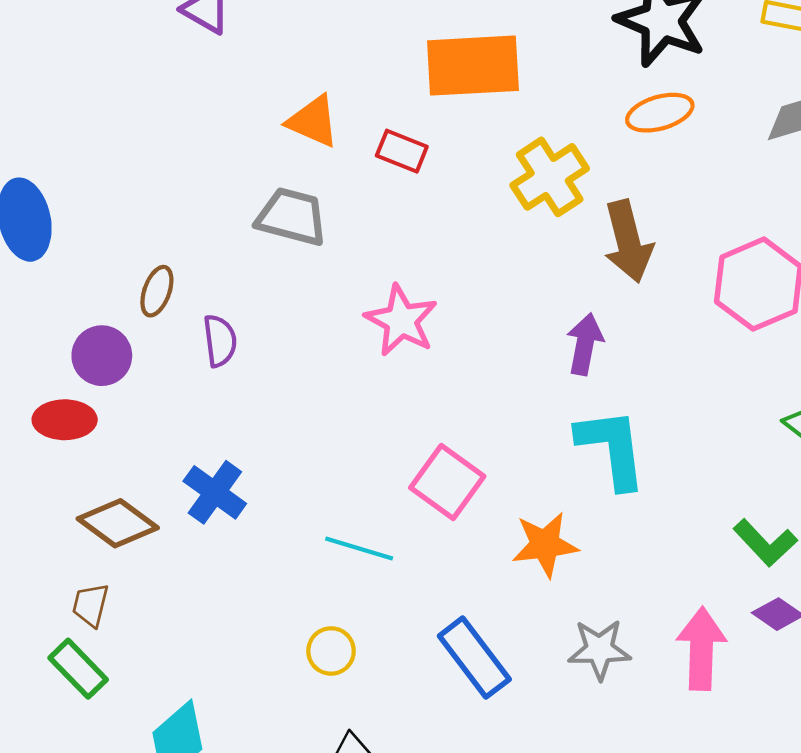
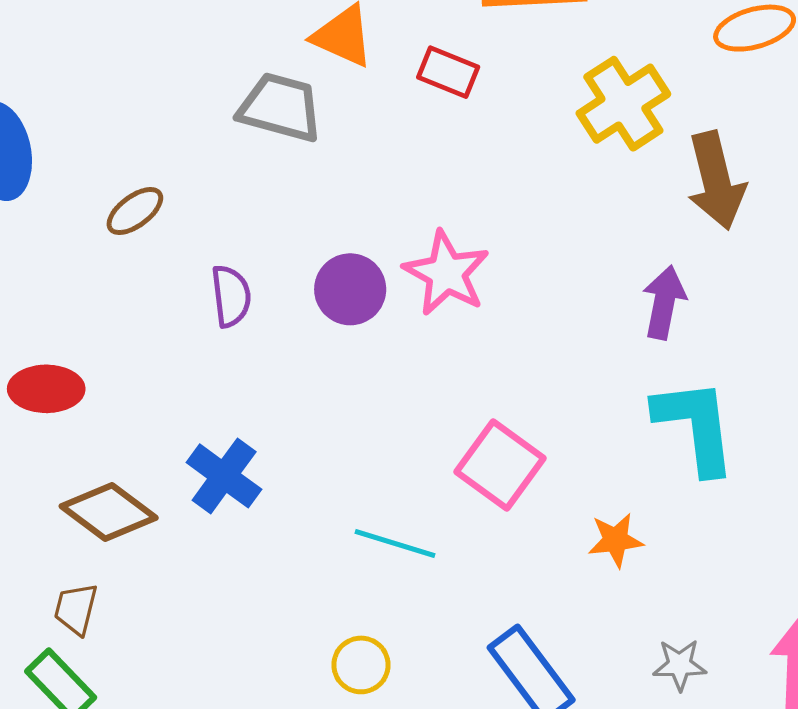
gray trapezoid: (292, 217) -> (280, 107), moved
brown ellipse: (157, 291) -> (135, 211), moved, turned 33
purple circle: (102, 356) -> (350, 289), moved
orange star: (545, 545) -> (616, 540), size x0.7
gray star: (599, 649) -> (680, 665), size x0.7

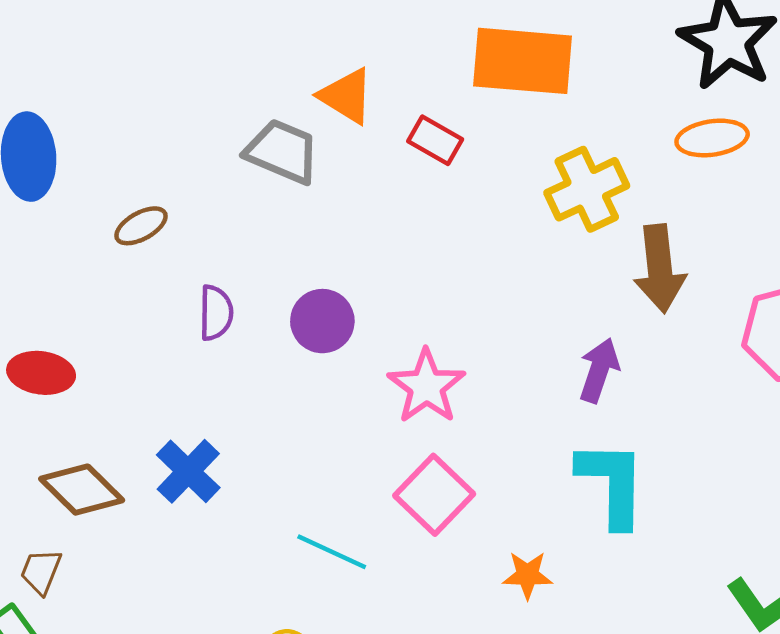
pink star: (446, 273) -> (426, 386), moved

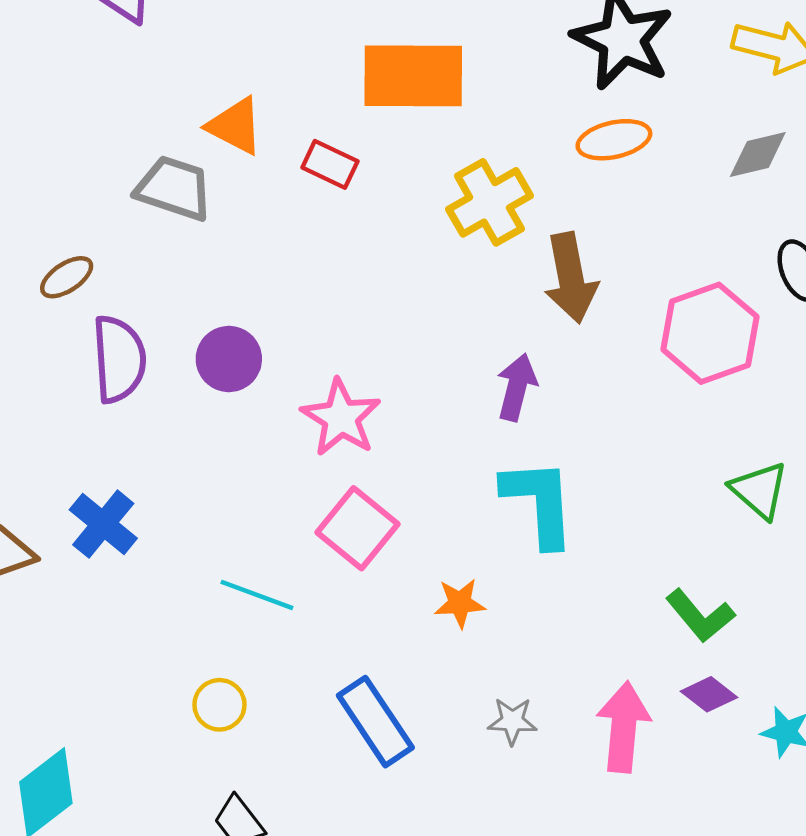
brown ellipse: (141, 226) -> (67, 277), moved
purple semicircle: (216, 313) -> (119, 359), size x1.5

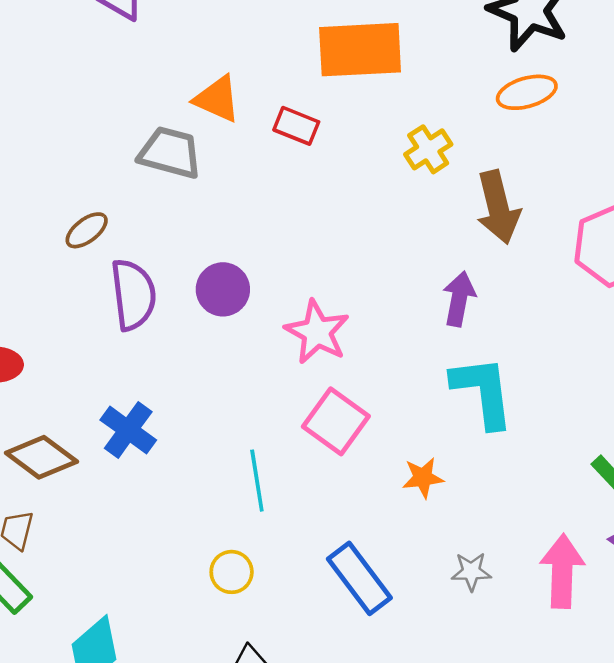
yellow cross: (489, 202) -> (428, 149), size x0.7
cyan line: (257, 595) -> (257, 481), turned 64

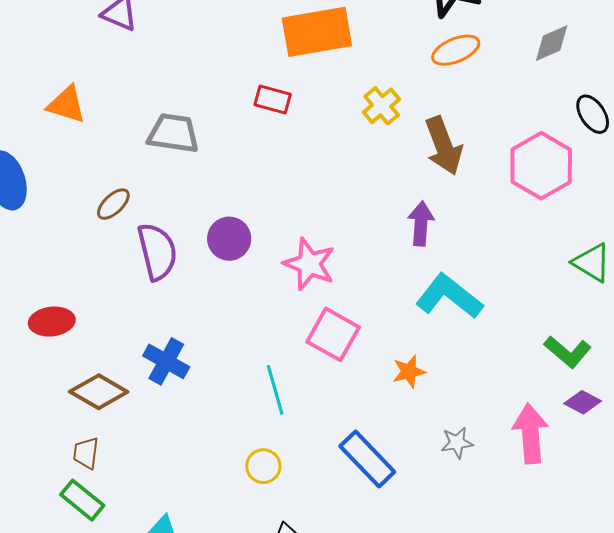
orange triangle: (217, 99) -> (66, 105), moved
cyan L-shape: (483, 392) -> (449, 296), turned -38

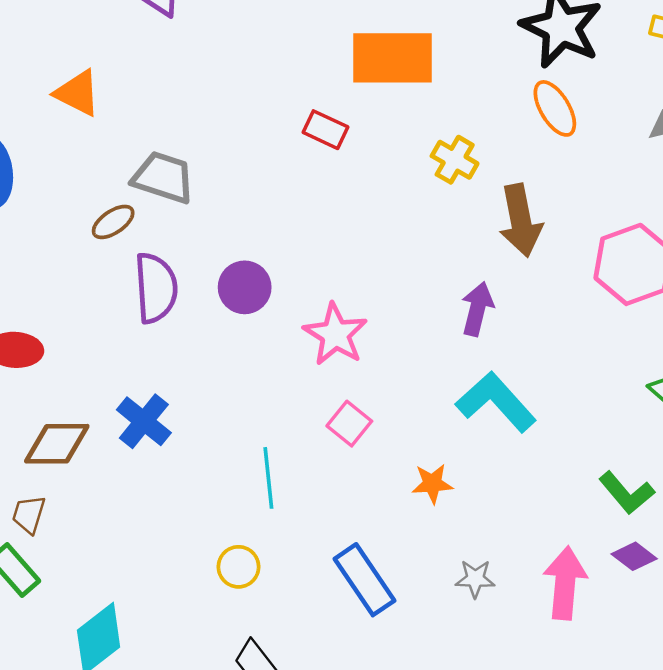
orange ellipse: (456, 50) -> (555, 108), turned 72
yellow cross: (382, 106) -> (455, 160), turned -30
gray trapezoid: (173, 133) -> (163, 177), moved
pink square: (333, 334) -> (349, 424), size x0.7
brown diamond: (99, 392) -> (57, 444), turned -40

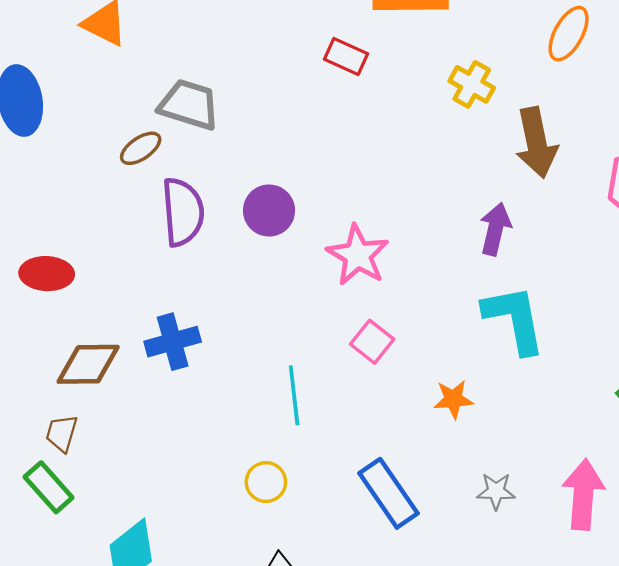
orange ellipse: (555, 108) -> (569, 34), turned 60
cyan L-shape: (496, 402) -> (514, 319), turned 32
blue cross: (144, 421) -> (173, 342), turned 36

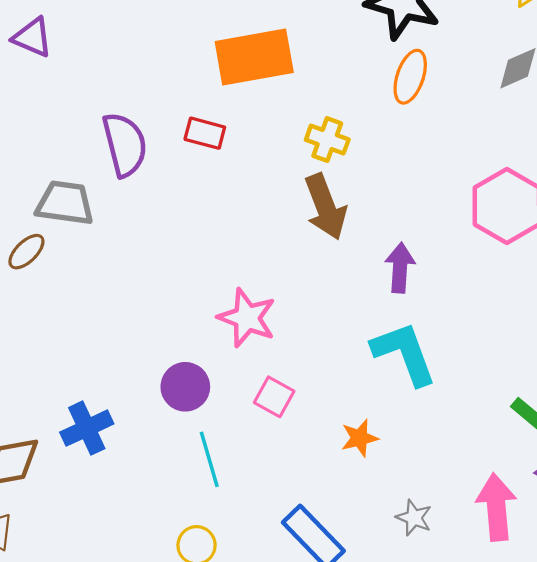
brown arrow: (536, 143) -> (325, 207), moved
purple circle: (269, 210) -> (185, 387), moved
purple semicircle: (183, 212) -> (125, 145), moved
purple arrow: (495, 229) -> (400, 268), moved
gray star: (496, 491) -> (414, 518), turned 30

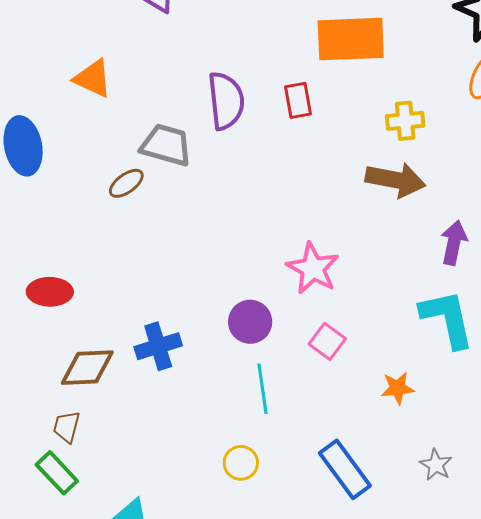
red rectangle: (205, 133) -> (298, 100), turned 57
yellow cross: (327, 140) -> (405, 121), turned -33
brown arrow: (325, 207) -> (395, 180), turned -66

